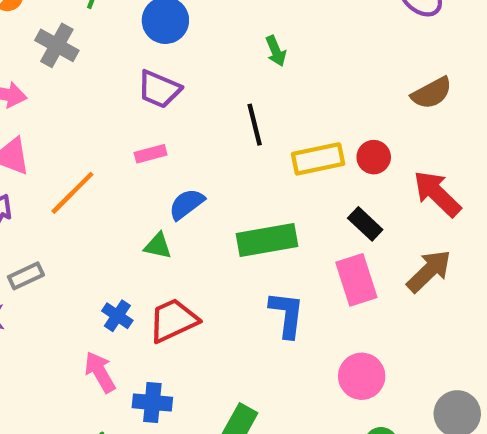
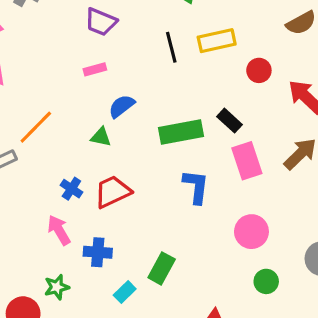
yellow rectangle: (318, 159) -> (217, 41), moved
orange line: (72, 193) -> (36, 127), moved
black rectangle: (365, 224) -> (229, 121), moved

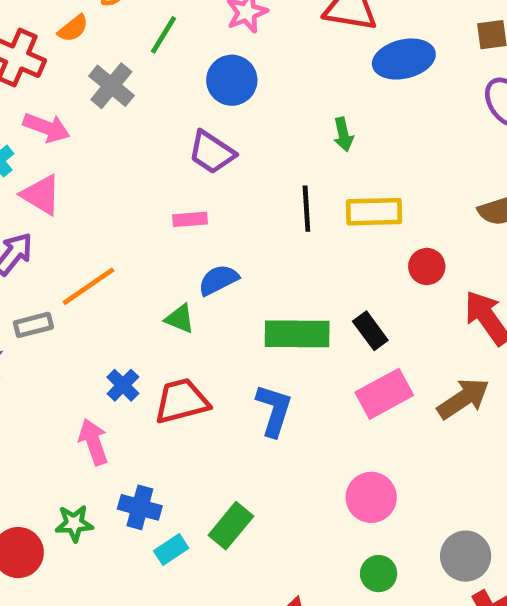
pink rectangle: (247, 161) -> (384, 394), turned 69
blue L-shape: (196, 187) -> (274, 410), moved
blue cross: (98, 252) -> (140, 507), moved

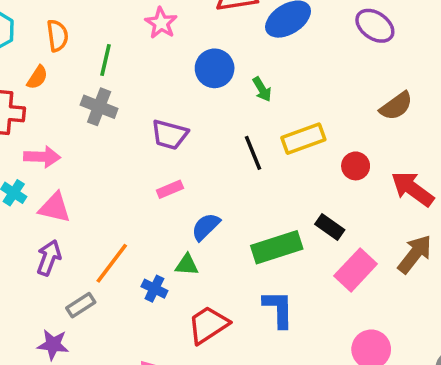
blue circle: (232, 80) -> (215, 68), moved
gray cross: (111, 86) -> (99, 107), moved
blue cross: (123, 385) -> (154, 289), moved

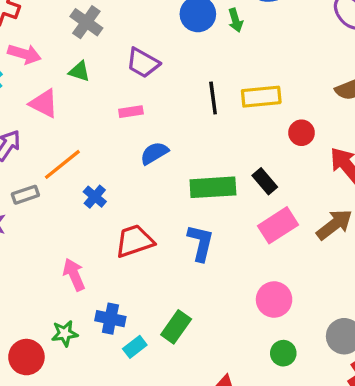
green arrow: (262, 89) -> (235, 20), moved
pink triangle: (55, 208) -> (44, 103), moved
green triangle: (187, 265) -> (79, 71), moved

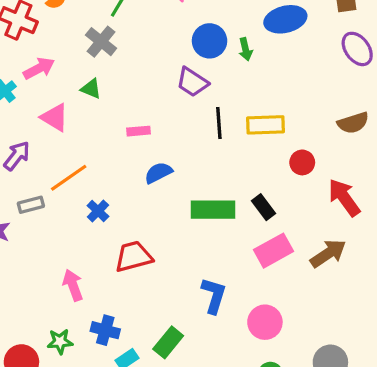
pink arrow: (24, 54) -> (39, 68), turned -48
purple trapezoid: (143, 63) -> (192, 82), moved
blue L-shape: (201, 243) -> (214, 295), moved

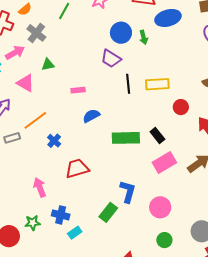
gray cross: (101, 42) -> (36, 33), moved
green triangle: (91, 89) -> (48, 64), turned -32
green rectangle: (168, 342) -> (108, 212), moved

